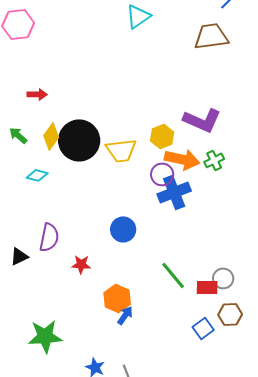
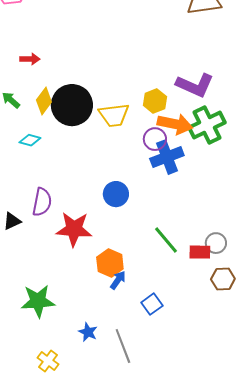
green cross: (214, 160) -> (207, 125), size x1.8
red star: (81, 264) -> (74, 229), size x1.8
blue square: (203, 328) -> (152, 304), moved

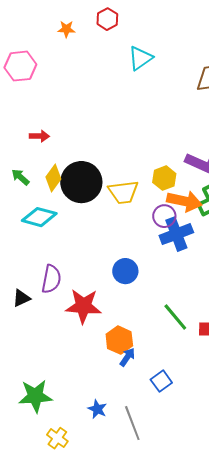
cyan diamond: (30, 140) -> (39, 217), size x1.6
green star: (38, 301) -> (35, 396), moved

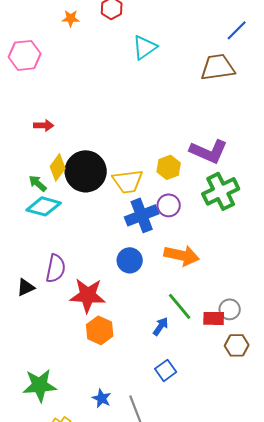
green arrow: (20, 177) -> (38, 183), moved
orange arrow: (184, 201) -> (182, 255), moved
blue cross: (176, 234) -> (142, 215), moved
orange hexagon: (119, 340) -> (100, 330), moved
blue arrow: (127, 357) -> (161, 326), moved

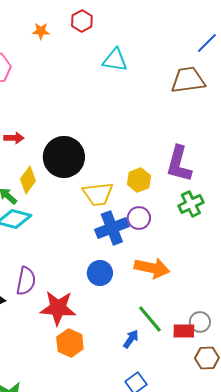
cyan triangle: (145, 47) -> (115, 60), turned 44
purple L-shape: (209, 151) -> (179, 164), turned 81
black circle: (86, 171) -> (64, 157), moved
green cross: (221, 191) -> (191, 204), size x0.7

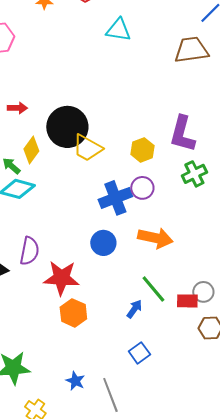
yellow trapezoid: (98, 194) -> (87, 148), moved, turned 36

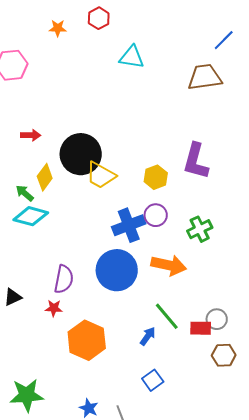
green cross: (194, 174) -> (200, 229), moved
blue circle: (103, 243) -> (117, 270), size x1.6
purple semicircle: (29, 251) -> (64, 279), moved
red star: (61, 278) -> (54, 308), moved, size x0.5
orange hexagon: (73, 313) -> (87, 340), size x1.4

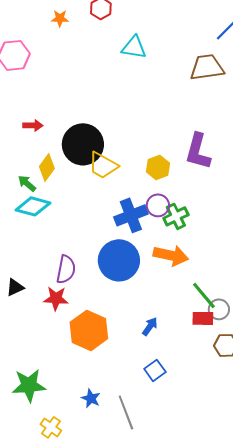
green cross: (200, 229) -> (176, 216), moved
red star: (54, 308) -> (56, 298), size x1.4
green line: (167, 316) -> (204, 295), moved

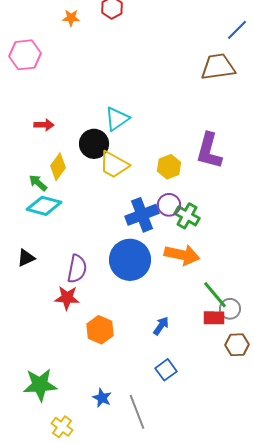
cyan triangle: (134, 47) -> (117, 119), moved, turned -44
black circle: (83, 144) -> (94, 144), size x0.7
green cross: (176, 216) -> (187, 216), turned -35
black triangle: (15, 287) -> (26, 258), moved
orange hexagon: (89, 330) -> (100, 330), size x0.7

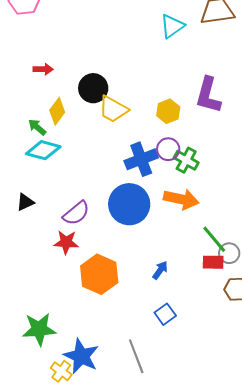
cyan triangle: (117, 119) -> (172, 26), moved
purple semicircle: (77, 269) -> (76, 213), turned 40
orange hexagon: (100, 330) -> (99, 274), size x1.4
blue star: (102, 398) -> (81, 356), moved, size x1.8

